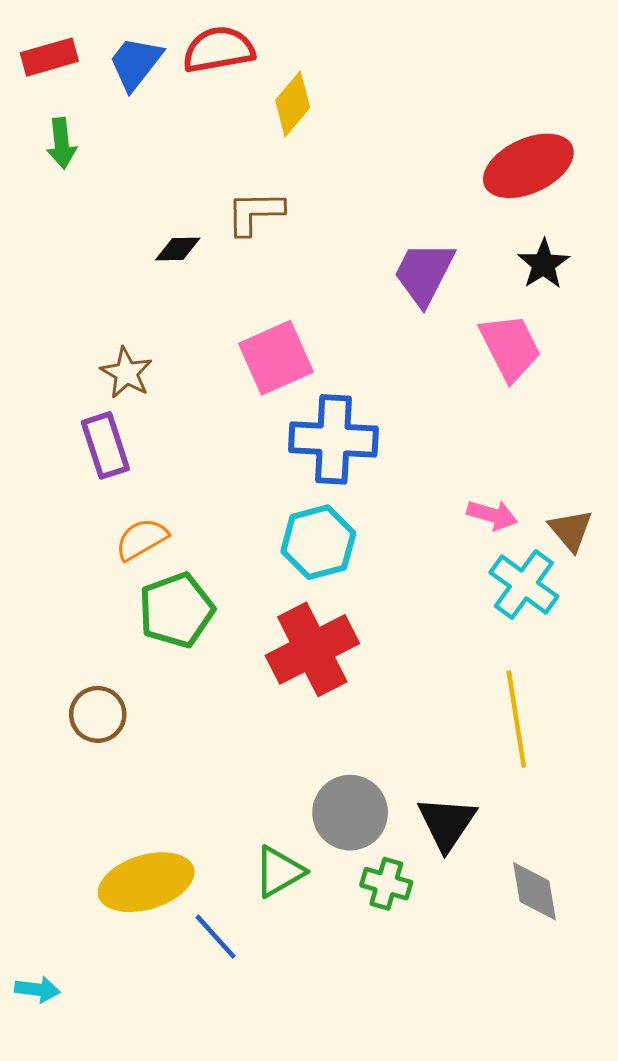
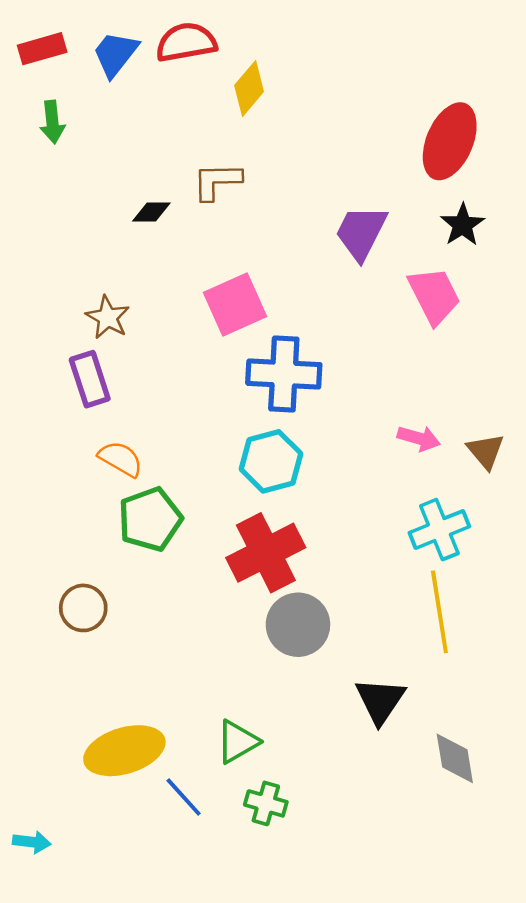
red ellipse: (528, 166) -> (450, 141), turned -42
orange semicircle: (142, 539) -> (121, 459), turned 60
cyan cross: (524, 584) -> (439, 530), moved, turned 32
gray circle: (350, 813) -> (298, 625), moved
green cross: (386, 884) -> (266, 803), moved

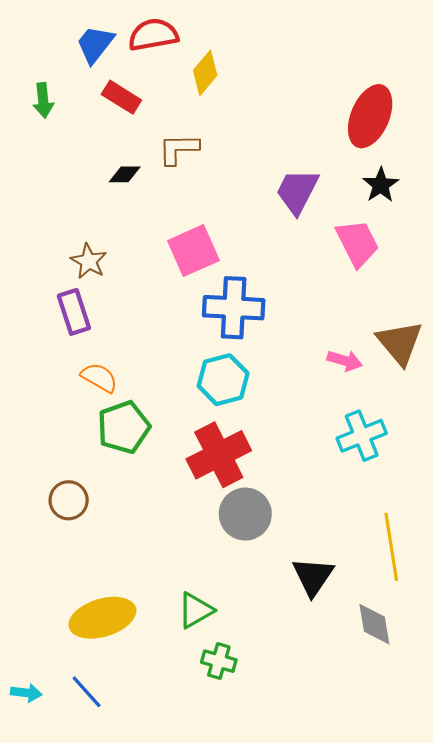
red rectangle: (42, 49) -> (121, 97), moved, turned 48
brown triangle: (486, 451) -> (400, 343), moved, size x1.5
yellow line: (439, 612) -> (391, 547), moved
blue line: (184, 797) -> (87, 692), moved

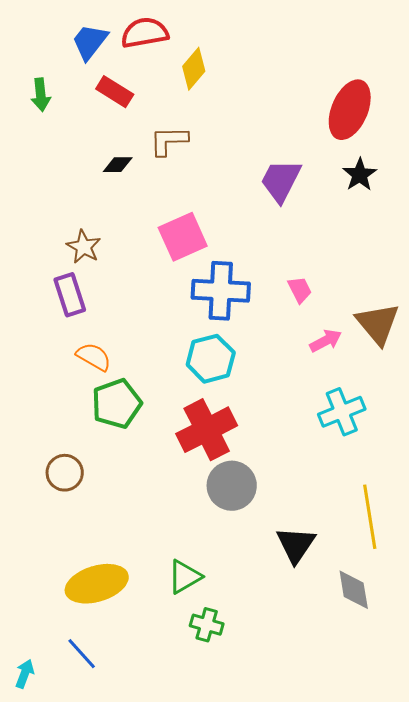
pink trapezoid: (357, 243) -> (300, 290), moved, size x0.6
pink arrow: (345, 361) -> (326, 341), turned -44
cyan arrow: (26, 693) -> (25, 674), moved, turned -76

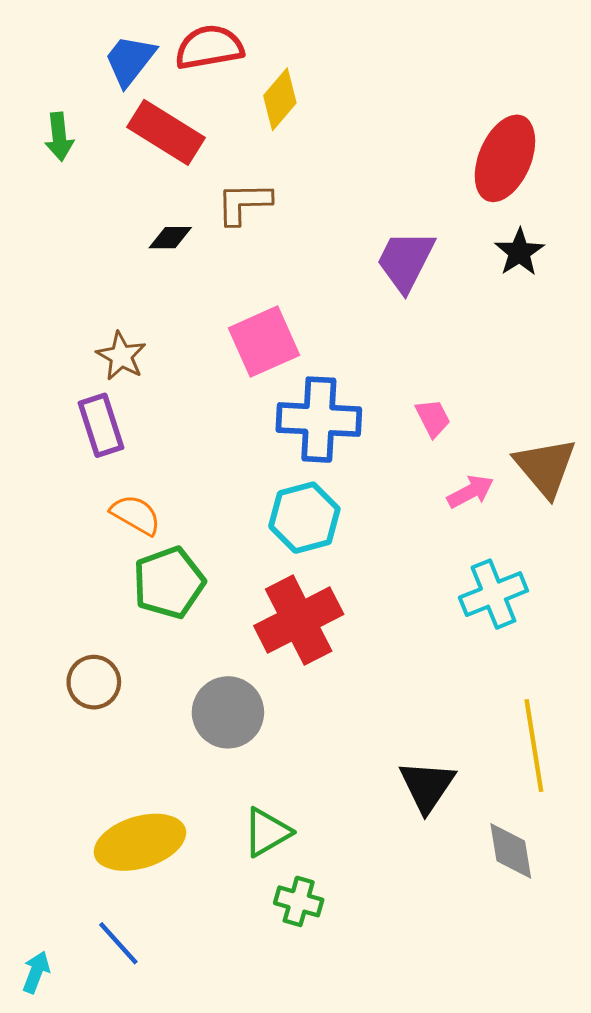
red rectangle: (115, 92) -> (166, 132), size x1.4
gray circle: (232, 486) -> (228, 712), moved

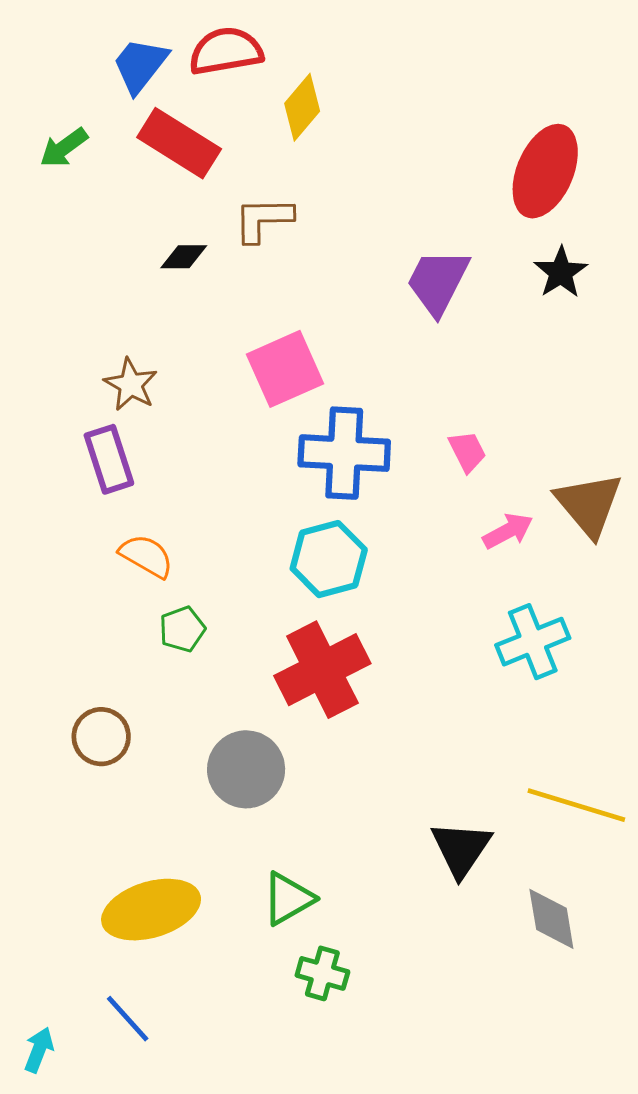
green arrow: (59, 137) -> (64, 148), turned 60
green pentagon: (169, 583) -> (182, 629), size x0.6
yellow line: (534, 746) -> (576, 805), turned -64

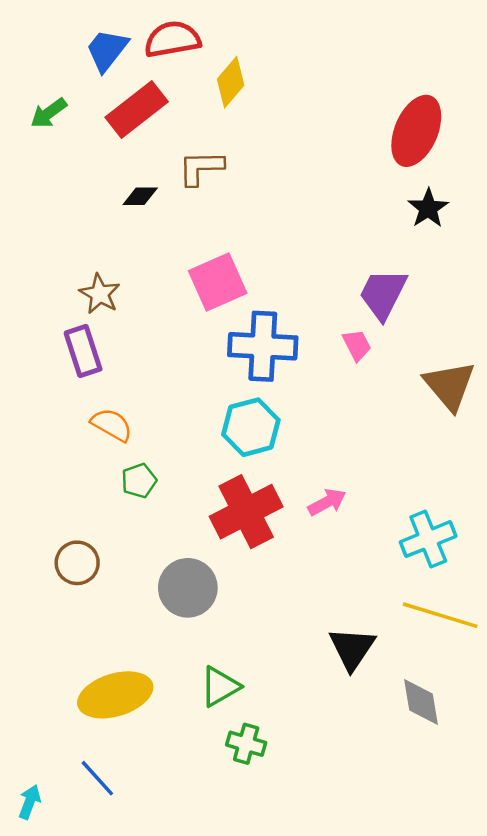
red rectangle: (179, 143) -> (137, 109), turned -70
purple trapezoid: (438, 282) -> (383, 294), moved
pink arrow: (508, 531) -> (327, 502), moved
cyan cross: (533, 642) -> (428, 539), moved

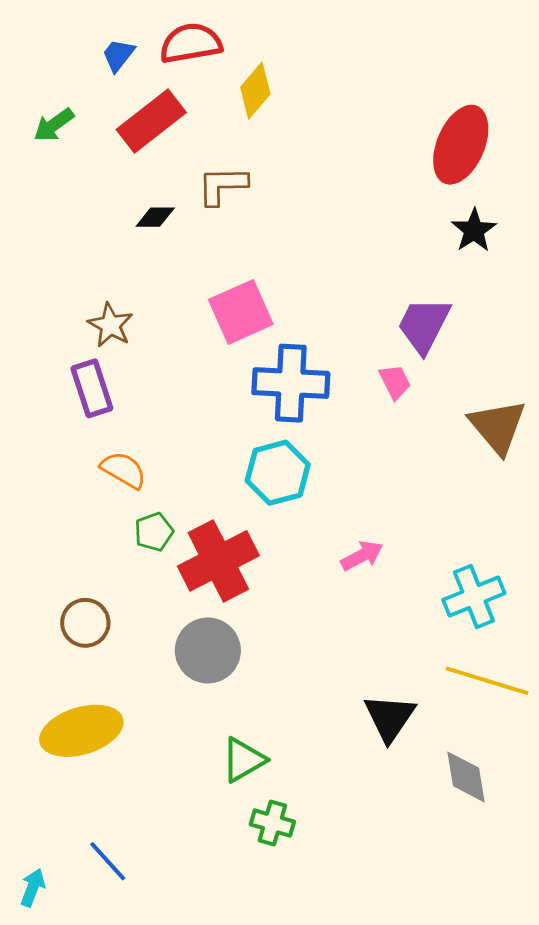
blue trapezoid: (107, 50) -> (118, 55), size x0.7
red cross: (246, 512) -> (218, 561), moved
yellow ellipse: (115, 695) -> (81, 731), moved

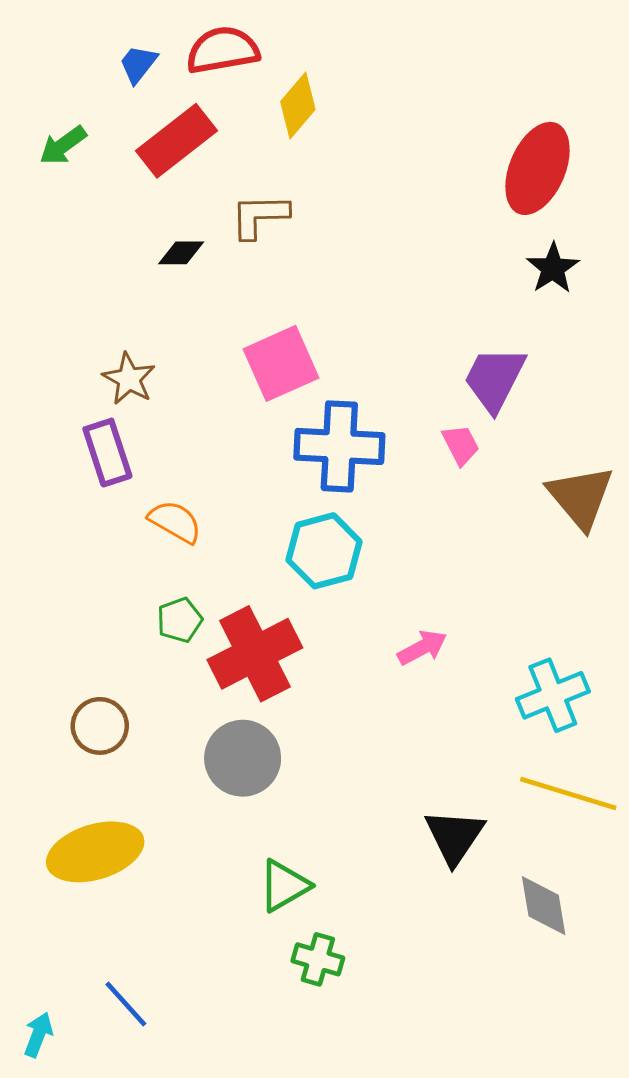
orange semicircle: (124, 470) -> (175, 522), moved

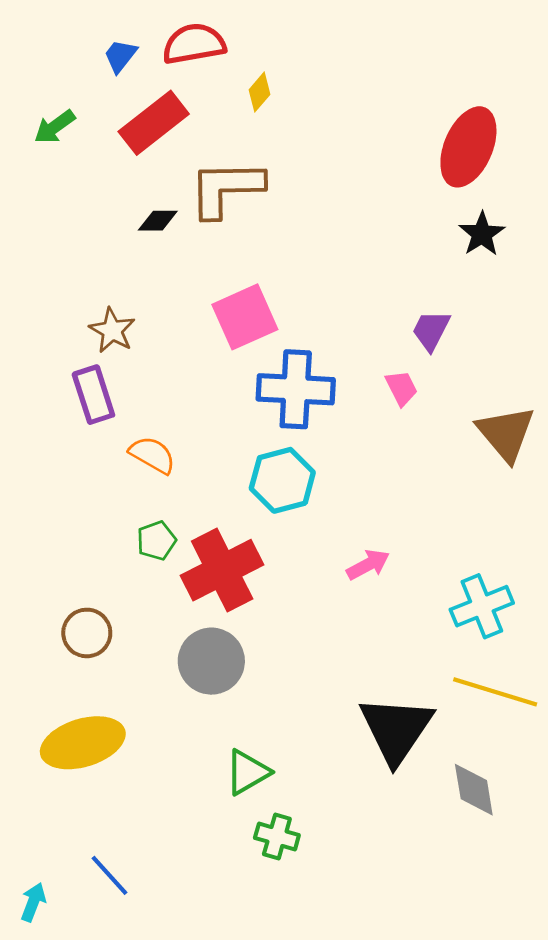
yellow diamond: (298, 105) -> (260, 92), size x0.7
brown L-shape: (259, 216) -> (226, 188), size x1.5
purple trapezoid: (494, 379) -> (431, 330), size x0.7
black triangle: (455, 837) -> (396, 729), size x1.4

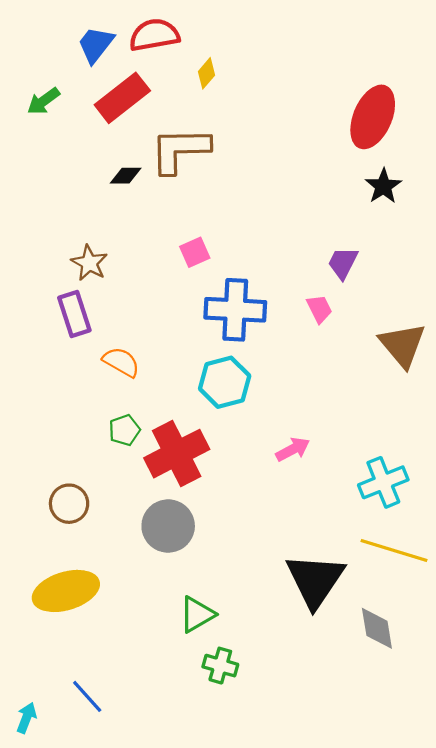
blue trapezoid: (120, 56) -> (96, 45), size x1.4
pink square: (245, 317) -> (195, 252), size x0.6

